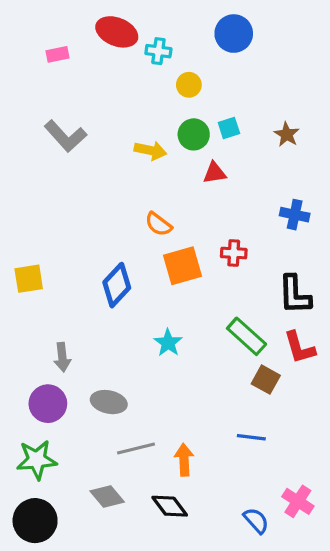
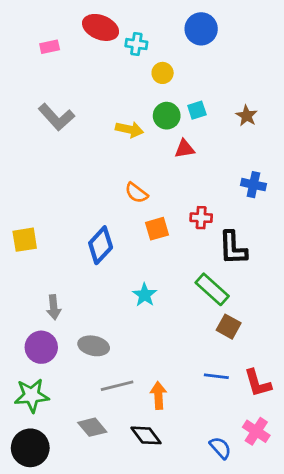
orange square: (182, 266) -> (157, 229), size x0.7
black L-shape: (295, 295) -> (233, 248), moved
red L-shape: (299, 348) -> (258, 383), moved

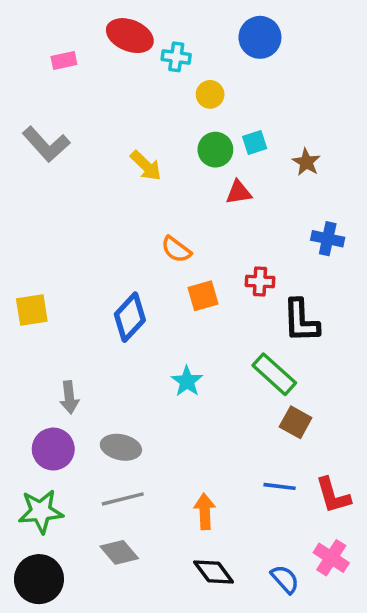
brown star: (247, 116) -> (306, 162), moved
gray L-shape: (56, 117) -> (46, 144), moved
yellow arrow: (129, 129) -> (146, 166), moved, turned 32
gray line: (117, 386) -> (123, 499), moved
black diamond: (146, 435) -> (214, 572), moved

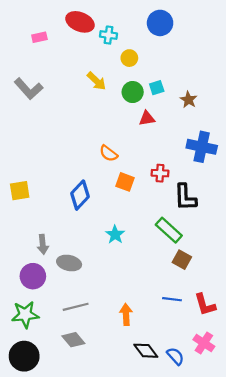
yellow arrow: (146, 166) -> (96, 81), moved
blue cross: (328, 239) -> (202, 147), size x1.5
orange square: (203, 296) -> (125, 182), turned 36
gray ellipse: (121, 447) -> (69, 263), moved
black diamond: (214, 572) -> (146, 351), moved

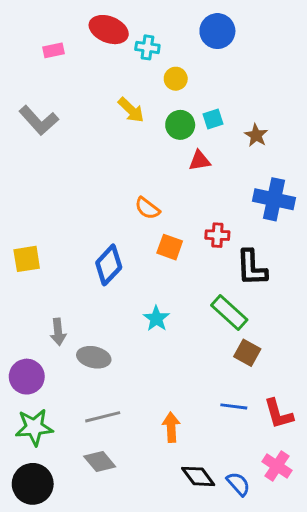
purple circle: (33, 276) -> (27, 377), moved

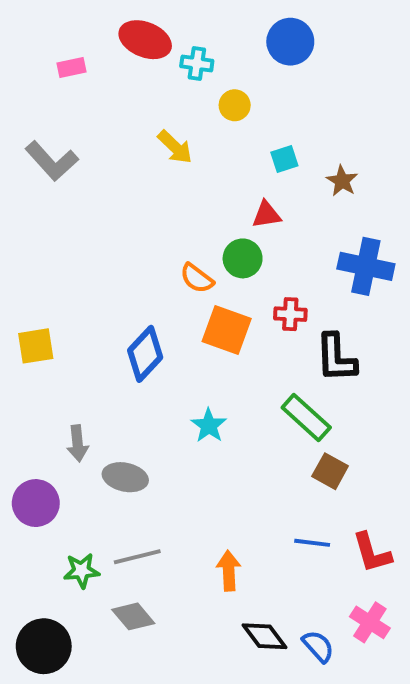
green circle: (180, 125) -> (243, 258), moved
orange square: (170, 247) -> (227, 330), size x1.4
green star: (34, 427) -> (82, 571), moved, size x0.7

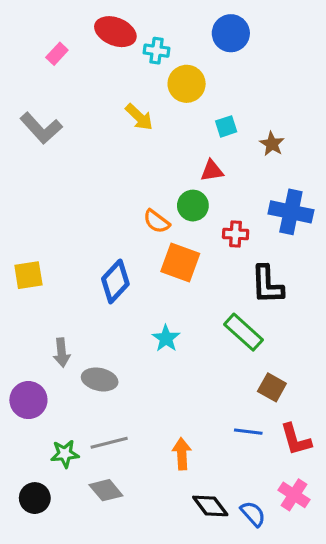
pink rectangle: (72, 67) -> (57, 54), turned -35
yellow circle: (235, 105) -> (187, 84), size x1.5
red cross: (290, 314) -> (236, 234), moved
brown square: (330, 471) -> (272, 387), moved
black circle: (44, 646) -> (35, 498), moved, size x0.7

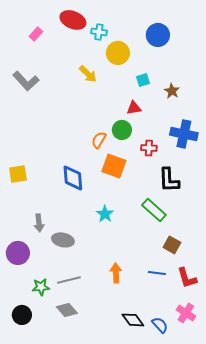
blue circle: (231, 33) -> (158, 35), moved
orange semicircle: (157, 221) -> (99, 140), turned 84
blue diamond: (115, 281) -> (73, 178), turned -48
orange arrow: (182, 454) -> (116, 273), moved

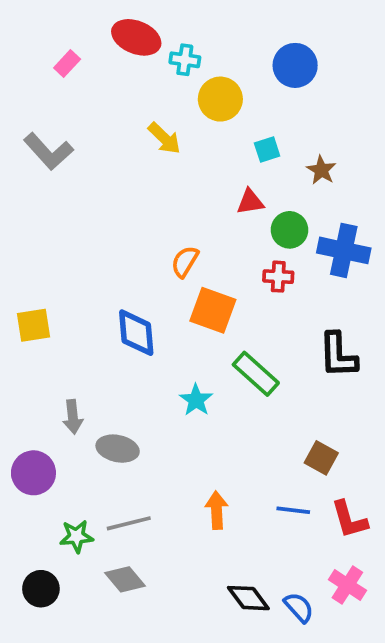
green circle: (122, 130) -> (289, 230), moved
black L-shape: (169, 180) -> (338, 355), moved
green rectangle: (154, 210) -> (256, 374), moved

